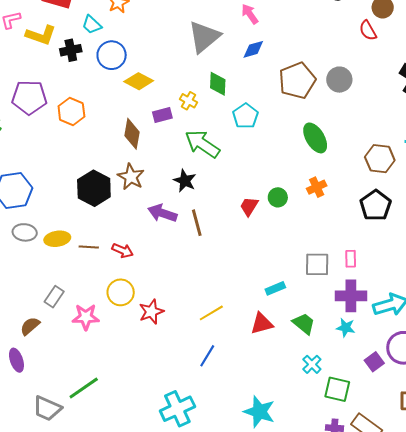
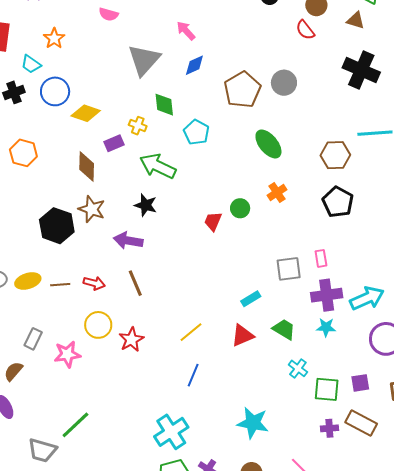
brown line: (197, 223) -> (135, 283), moved
purple square: (374, 362) -> (360, 383), moved, turned 36

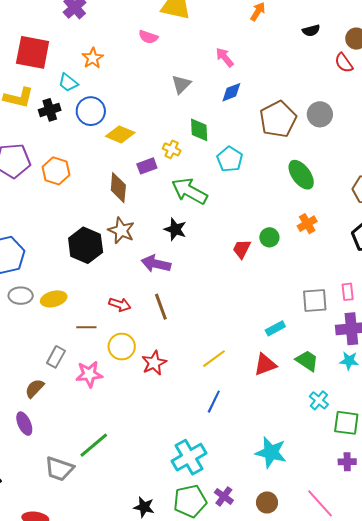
gray triangle: (144, 60) -> (181, 84), size x0.6
brown line: (60, 285) -> (86, 327), moved

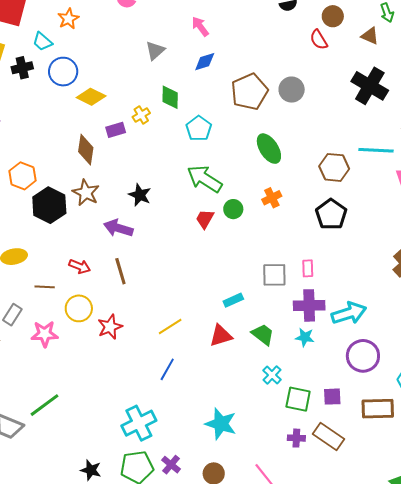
yellow cross: (172, 149) -> (141, 115), turned 30
orange hexagon: (56, 171) -> (23, 176), moved
green arrow: (189, 191) -> (205, 179), moved

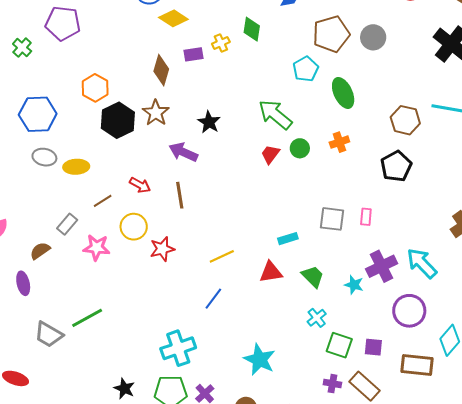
cyan pentagon: (199, 128) -> (306, 69), moved
brown line: (45, 287) -> (103, 201), turned -42
purple cross: (309, 305) -> (382, 266), moved, turned -32
cyan arrow: (349, 313) -> (422, 263), moved, turned -124

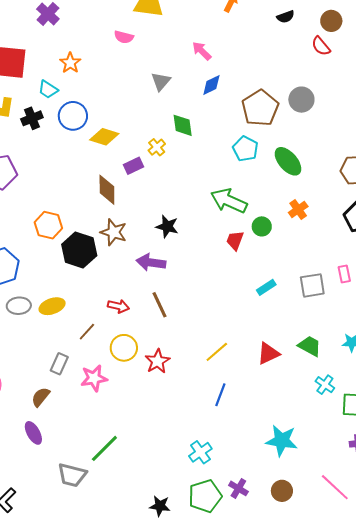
cyan rectangle: (288, 239) -> (266, 287), moved
cyan cross: (178, 348) -> (200, 452), size x0.7

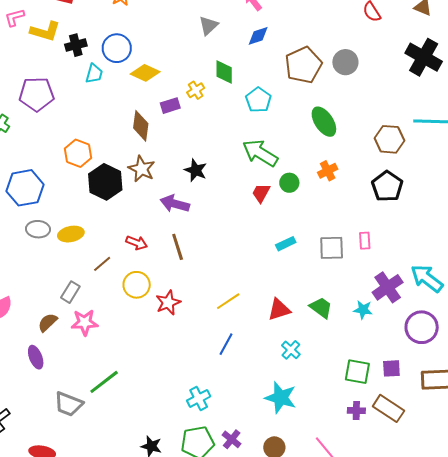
cyan trapezoid: (48, 89) -> (94, 74), moved, turned -115
cyan pentagon: (245, 149) -> (258, 100), moved
pink star: (94, 378) -> (85, 322), moved
cyan cross: (325, 385) -> (291, 350), moved

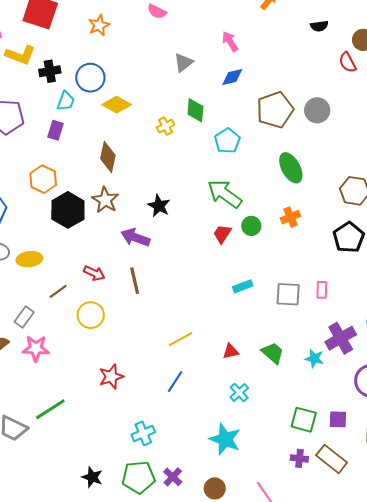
purple rectangle: (170, 106) -> (55, 130), moved, turned -60
red star: (168, 303) -> (111, 377), moved
red triangle: (279, 310) -> (231, 351), size x0.7

